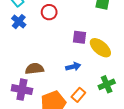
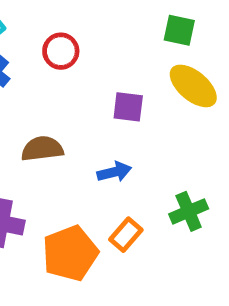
yellow ellipse: (100, 48) -> (193, 86), moved
brown semicircle: (34, 69) -> (42, 149), moved

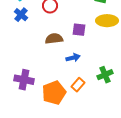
yellow ellipse: (193, 86) -> (107, 21), turned -40
brown semicircle: (42, 149) -> (54, 39), moved

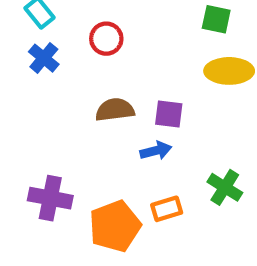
purple square: (79, 30) -> (169, 114), moved
green cross: (105, 75) -> (225, 187), turned -35
orange rectangle: (78, 85) -> (167, 209), turned 32

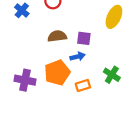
yellow ellipse: (229, 71) -> (114, 17), turned -65
orange pentagon: (115, 226) -> (57, 73), moved

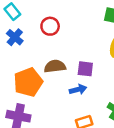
orange pentagon: (57, 73) -> (28, 82), moved

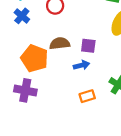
orange pentagon: (28, 82) -> (34, 58), turned -30

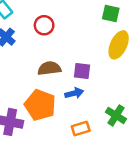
orange pentagon: (34, 58) -> (40, 105), moved

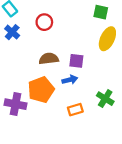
orange pentagon: (40, 105) -> (41, 90), turned 30

